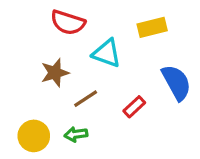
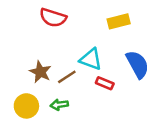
cyan triangle: (107, 53) -> (91, 59), moved
brown star: (55, 73) -> (40, 72), moved, turned -30
red rectangle: (134, 107) -> (105, 83), turned 66

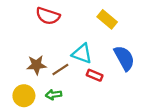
yellow rectangle: (119, 21) -> (107, 19), turned 54
brown star: (40, 72) -> (36, 65), turned -30

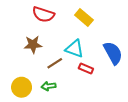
yellow rectangle: (107, 19) -> (84, 18), moved
brown star: (36, 65) -> (33, 45), moved

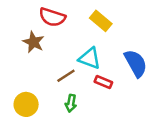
brown star: (33, 45) -> (34, 42), moved, turned 30
green arrow: (49, 86) -> (71, 103), moved, turned -72

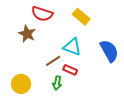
red rectangle: (103, 82) -> (70, 70), moved

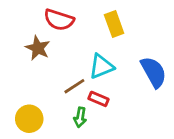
yellow rectangle: (81, 17) -> (114, 24), turned 30
cyan triangle: (72, 47) -> (101, 66), turned -42

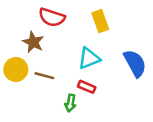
brown line: (74, 86) -> (44, 76), moved, turned 48
yellow circle: (29, 119) -> (16, 69), moved

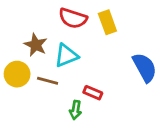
red semicircle: (52, 17) -> (73, 18), moved
cyan triangle: (89, 58) -> (66, 55), moved

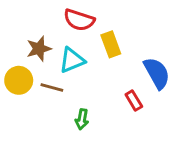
yellow rectangle: (107, 22) -> (111, 44), moved
brown star: (36, 45) -> (39, 49), turned 30
red rectangle: (93, 93) -> (134, 100), moved, turned 36

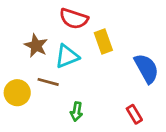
brown star: (39, 49) -> (36, 46), turned -30
yellow circle: (19, 80) -> (17, 93), moved
red rectangle: (134, 100) -> (134, 114), moved

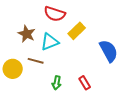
yellow rectangle: (103, 42) -> (77, 31), turned 66
red rectangle: (134, 114) -> (85, 83), moved

